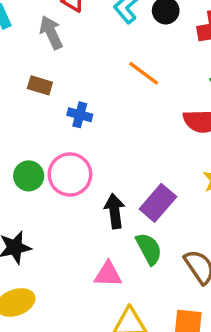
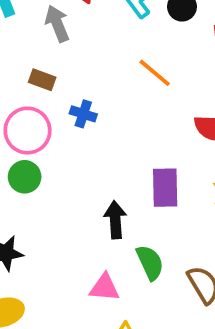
pink circle: (70, 174) -> (28, 131), moved
purple rectangle: (158, 203) -> (165, 188), moved, turned -45

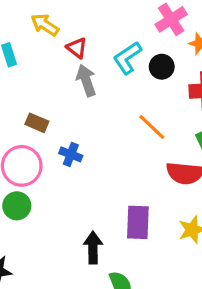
gray arrow: (57, 24) -> (86, 80), moved
orange line: (155, 73) -> (152, 127), moved

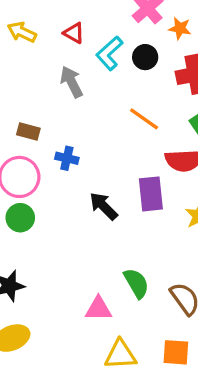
red triangle: (77, 48) -> (74, 33), moved
purple rectangle: (138, 222) -> (151, 194), moved
black arrow: (93, 248) -> (103, 206), moved, turned -36

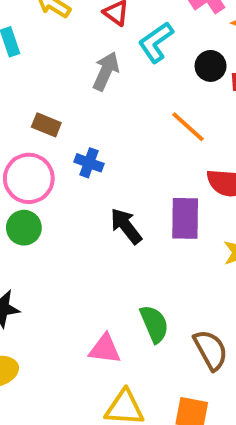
black circle: (145, 57) -> (211, 66), moved
gray arrow: (71, 82) -> (106, 71), turned 44

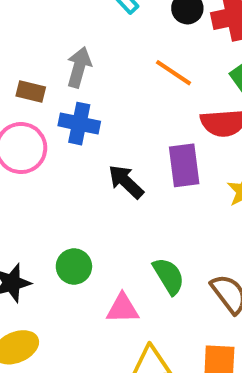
gray arrow: (106, 71) -> (79, 67), moved
blue cross: (89, 163) -> (79, 124), size x1.4
green circle: (24, 228) -> (74, 267), moved

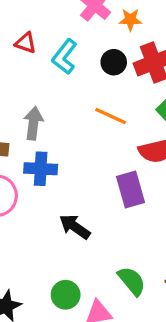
black arrow: (126, 182) -> (75, 227), moved
green circle: (74, 267) -> (66, 295), moved

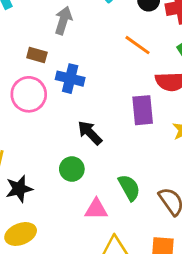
gray arrow: (33, 123) -> (63, 20), moved
green circle: (66, 295) -> (72, 169), moved

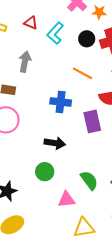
blue cross: (70, 79) -> (61, 102), moved
black arrow: (90, 133) -> (55, 143), turned 150

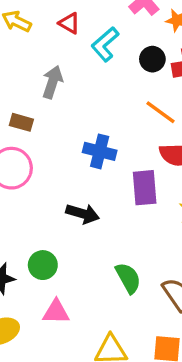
orange line: (82, 73) -> (160, 112), moved
green circle: (45, 172) -> (43, 265), moved
pink triangle: (66, 200) -> (56, 312), moved

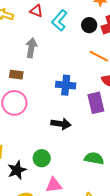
green semicircle: (128, 278) -> (94, 158), turned -42

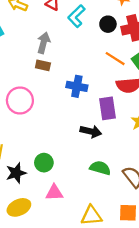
brown rectangle: (16, 75) -> (43, 65), moved
black arrow: (61, 124) -> (91, 131), moved

